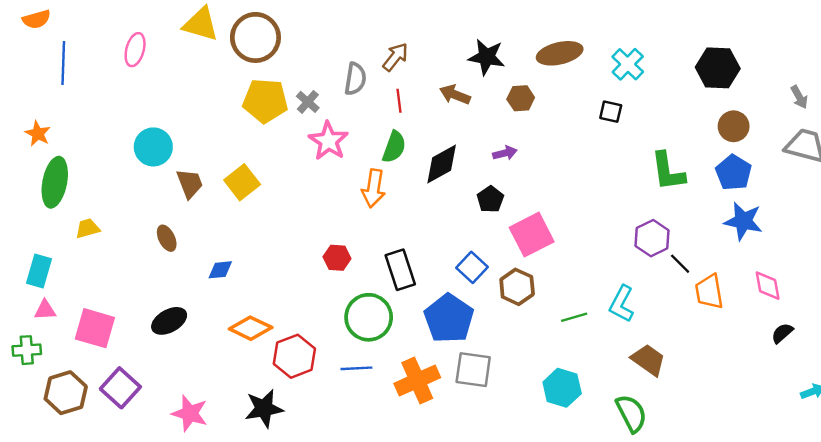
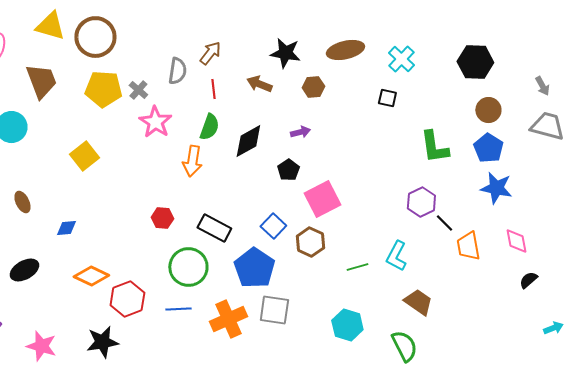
brown trapezoid: (190, 183) -> (41, 81), moved, size x1.4
black rectangle: (400, 270) -> (214, 228), turned -44

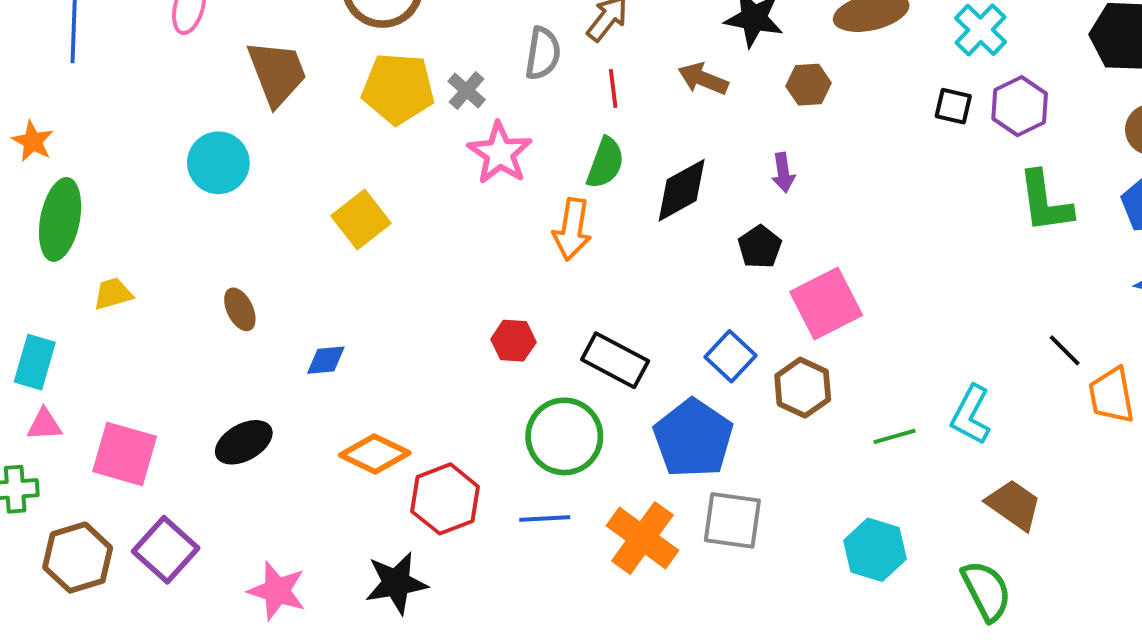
purple arrow: (300, 132) -> (783, 173), turned 96
purple hexagon: (421, 202) -> (1020, 106), moved
orange cross: (228, 319) -> (642, 538), turned -30

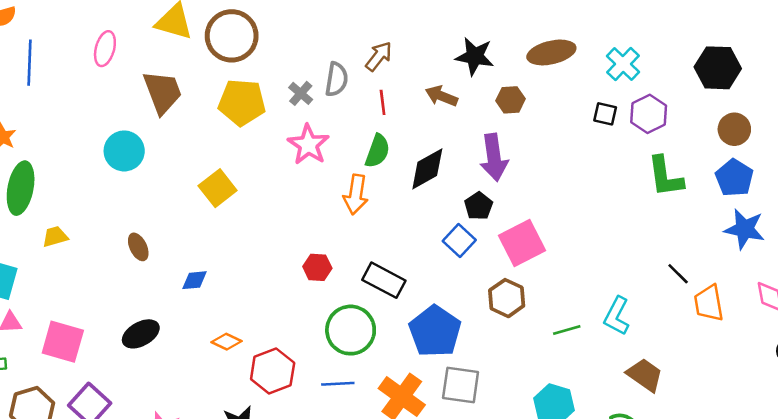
gray cross: (467, 90) -> (301, 93), moved
purple arrow: (783, 173) -> (494, 157), size x1.8
blue square: (730, 356) -> (459, 241), moved
orange diamond: (375, 454) -> (227, 342), size x0.7

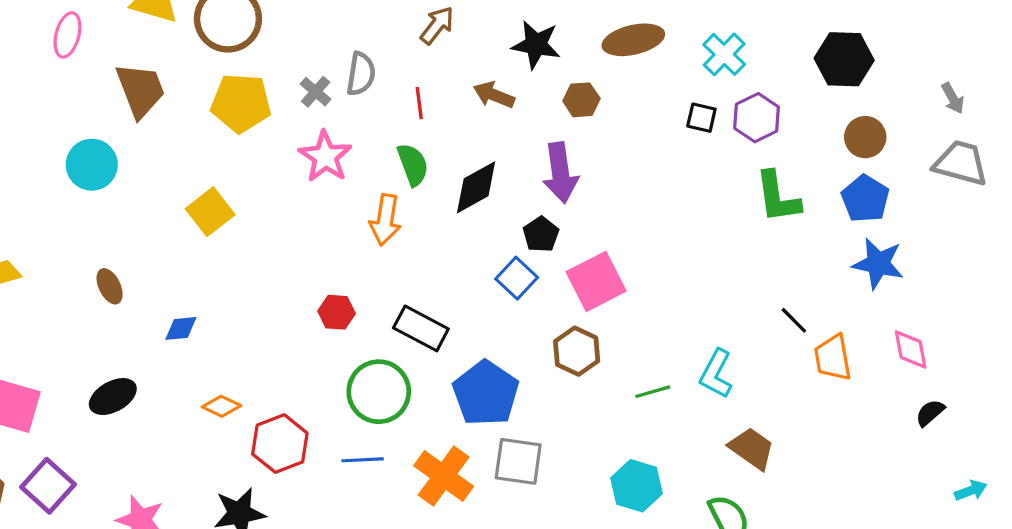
brown arrow: (379, 56) -> (437, 25), moved
green semicircle: (377, 151) -> (413, 165), turned -40

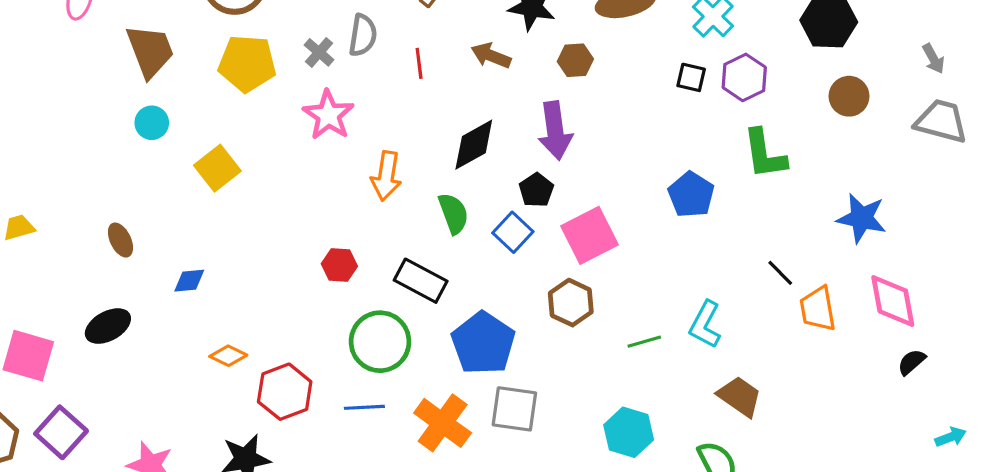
cyan circle: (92, 165) -> (152, 123), moved, size x0.7
green semicircle: (413, 165) -> (453, 213), moved
blue pentagon: (865, 199) -> (691, 195), moved
pink diamond: (911, 350) -> (893, 301), size x1.4
black ellipse: (113, 397) -> (108, 326), moved

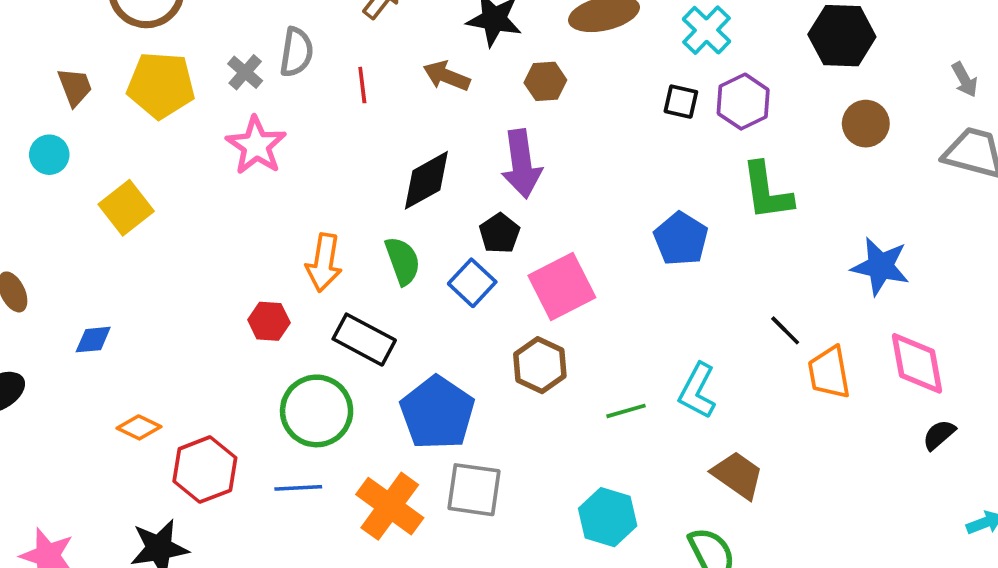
brown trapezoid: (150, 51) -> (75, 87), moved, size x0.6
orange arrow: (386, 176) -> (324, 263), moved

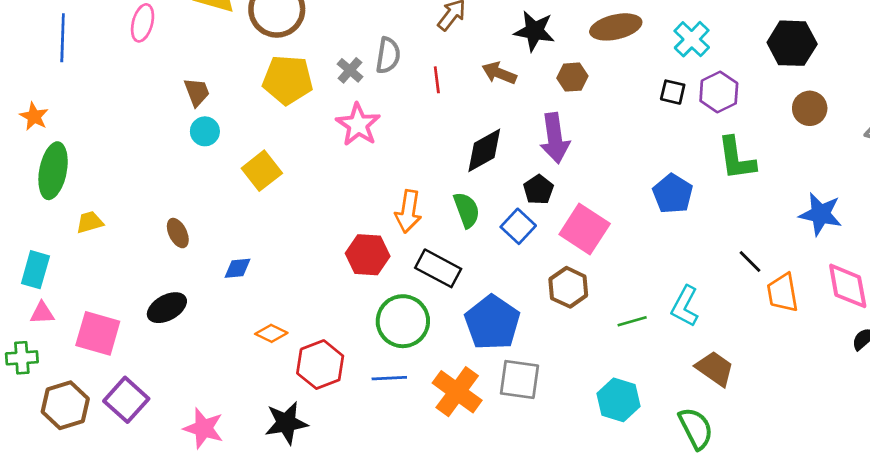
brown trapezoid: (75, 87) -> (197, 92), moved
pink square: (562, 286) -> (585, 229), turned -30
red hexagon: (269, 321) -> (368, 255), size x1.4

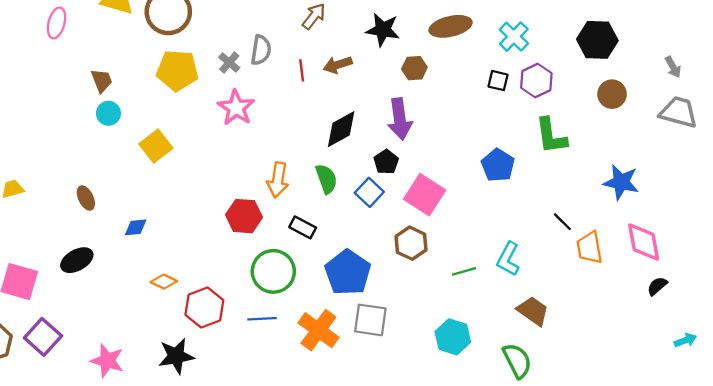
brown arrow: (499, 73) -> (338, 65), moved, turned -40
black rectangle: (438, 268) -> (303, 227), size x0.7

